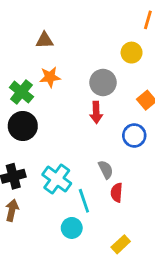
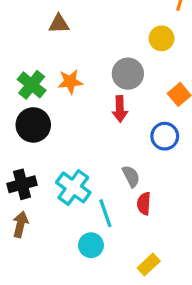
orange star: (50, 77) -> (70, 82), moved

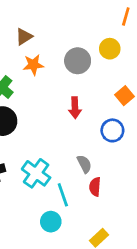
brown triangle: (59, 24) -> (24, 37), turned -30
gray circle: (128, 74) -> (78, 61), moved
orange star: (70, 82) -> (33, 65), moved

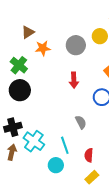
brown triangle: (24, 37) -> (28, 32), moved
cyan cross: (36, 173) -> (34, 141), moved
red semicircle: (95, 187) -> (89, 155), moved

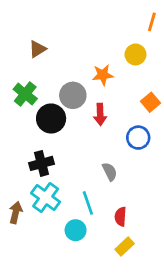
gray circle: (76, 45) -> (73, 95), moved
orange star: (43, 48) -> (103, 75), moved
black circle: (20, 90) -> (51, 118), moved
black cross: (13, 127) -> (42, 163), moved

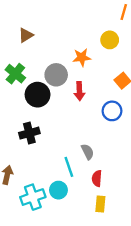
gray semicircle: (110, 172) -> (88, 152), moved
cyan cross: (46, 197) -> (33, 197), moved, turned 35
yellow rectangle: (125, 247) -> (100, 204), turned -42

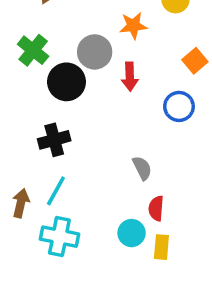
cyan line: (69, 167) -> (56, 191), moved, turned 48
cyan circle: (58, 190) -> (132, 233), moved
cyan cross: (33, 197) -> (59, 237), turned 30

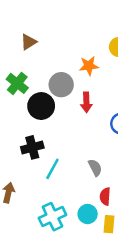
cyan line: (56, 191) -> (52, 169), moved
cyan cross: (59, 237) -> (52, 217), moved, turned -36

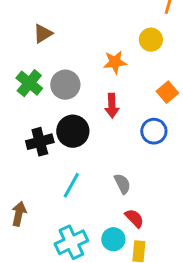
gray circle: (61, 85) -> (65, 85), moved
black circle: (41, 106) -> (73, 131), moved
black cross: (32, 147) -> (40, 142), moved
red semicircle: (105, 196) -> (134, 218), turned 132

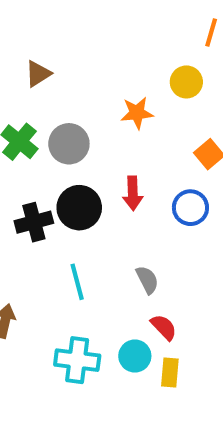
red arrow: (112, 106) -> (133, 193), moved
cyan line: (71, 185) -> (77, 282), turned -44
cyan cross: (71, 242) -> (77, 360), turned 32

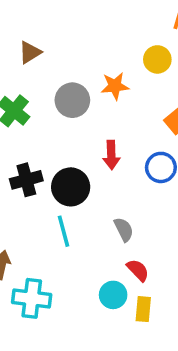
gray circle: (69, 144) -> (72, 100), moved
black circle: (79, 208) -> (71, 187), moved
cyan cross: (77, 360) -> (32, 298), moved

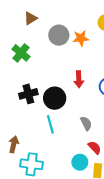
gray circle: (72, 100) -> (59, 35), moved

